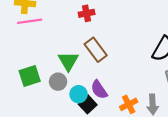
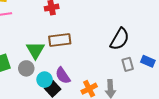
brown rectangle: (96, 50) -> (60, 40), turned -60

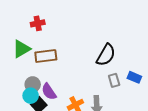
green triangle: (35, 50) -> (21, 49), moved, turned 30
gray circle: (26, 68) -> (33, 84), moved

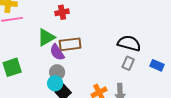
black semicircle: (106, 55) -> (129, 43), turned -105
gray rectangle: (114, 80) -> (128, 63), moved, turned 40
purple semicircle: (49, 92) -> (57, 52), moved

